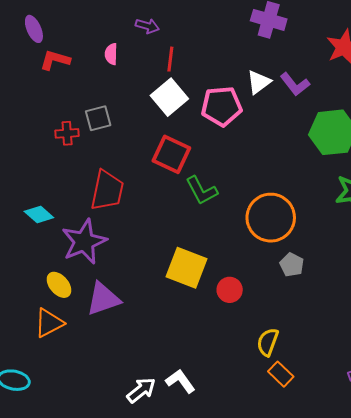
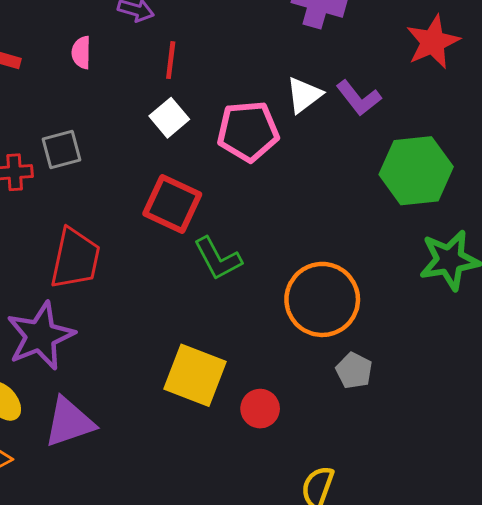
white square: (169, 97) -> (169, 118), size x0.7

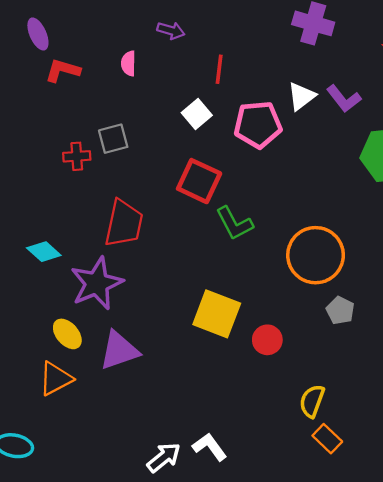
red line: (171, 60) -> (219, 69), moved

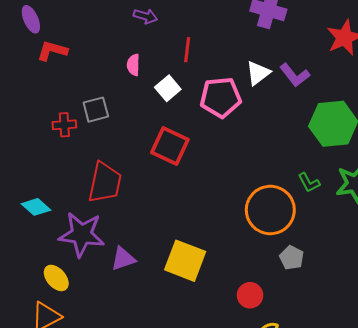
pink semicircle: (129, 63) -> (133, 65), moved
green L-shape: (234, 223) -> (309, 183), moved, size x0.7
purple star: (97, 283) -> (82, 234), turned 30
red circle: (267, 340) -> (250, 295), moved
purple triangle: (119, 350) -> (123, 259), moved, size x0.7

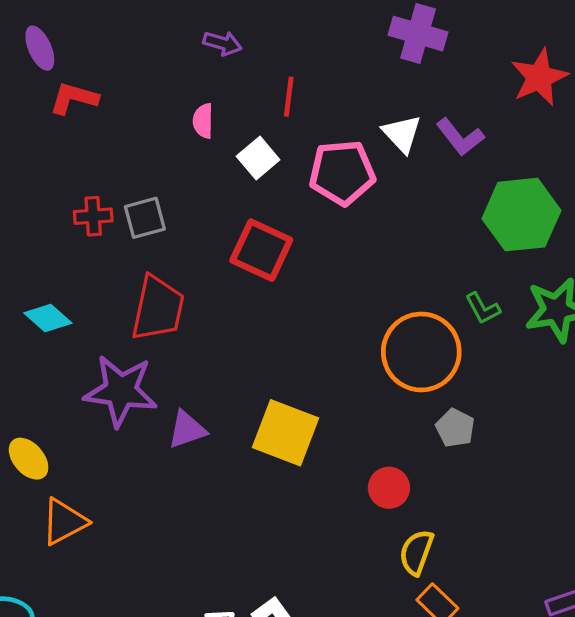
white triangle: (258, 73) -> (402, 134), turned -36
gray square: (96, 110) -> (145, 218), moved
cyan diamond: (36, 207) -> (48, 318), moved
yellow ellipse: (56, 278) -> (29, 459), moved

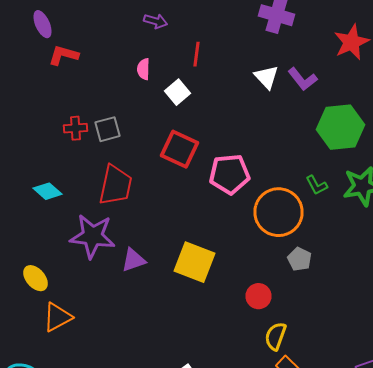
pink pentagon: (342, 173) -> (230, 174), moved

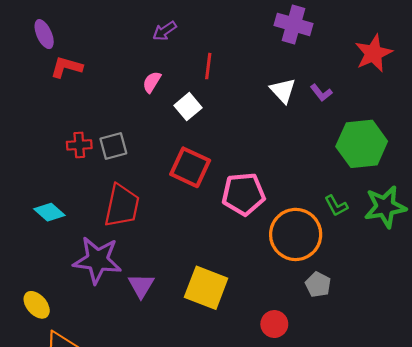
purple arrow: (156, 21) -> (165, 31), turned 130
pink semicircle: (144, 69) -> (152, 82), turned 30
purple L-shape: (302, 79) -> (321, 93), size x0.7
purple triangle: (134, 260) -> (141, 286), turned -40

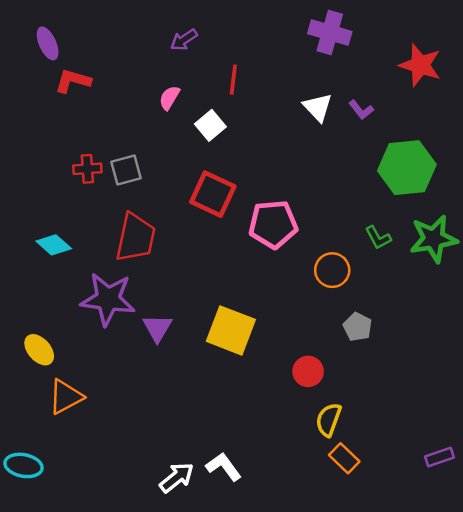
red star: (373, 53) -> (420, 65), turned -30
orange circle: (296, 234) -> (332, 270), size x0.6

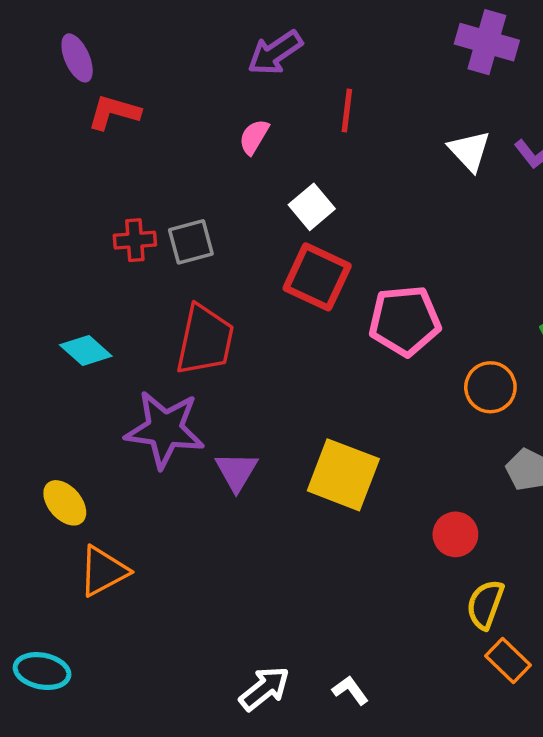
purple arrow: (184, 40) -> (275, 53), size x1.4
white square: (210, 125) -> (312, 207), moved
white L-shape: (224, 467) -> (350, 690), moved, size x0.7

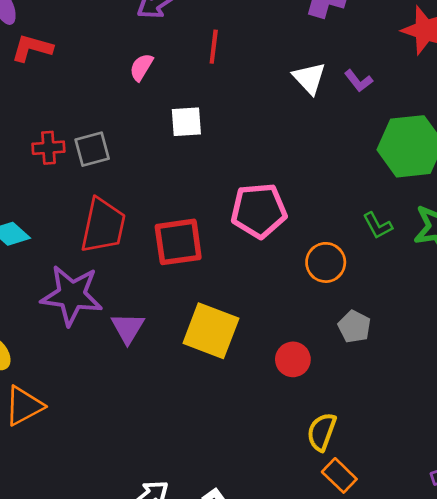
white square: (312, 207) -> (186, 122), turned 36
red square: (317, 277) -> (178, 242), moved, turned -33
red circle: (455, 534) -> (293, 359), moved

